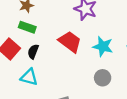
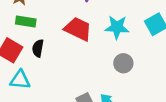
cyan triangle: (29, 77) -> (20, 80), moved

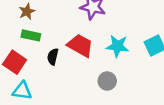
black semicircle: (38, 48) -> (53, 57), moved
gray circle: (123, 63) -> (107, 81), moved

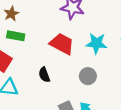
black semicircle: (53, 57) -> (44, 75), moved, turned -32

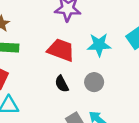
black semicircle: (44, 75) -> (62, 84), moved

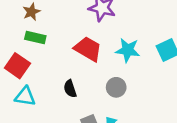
black semicircle: (62, 84) -> (70, 89), moved

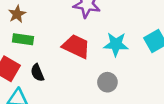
black semicircle: (70, 89) -> (37, 73), moved

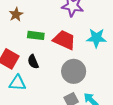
green rectangle: (23, 39) -> (36, 35), moved
gray circle: (107, 82) -> (74, 71), moved, size x1.5

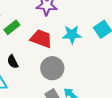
green rectangle: (36, 35) -> (12, 27), moved, turned -42

